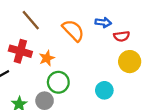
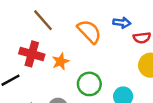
green circle: (58, 82) -> (89, 84), moved

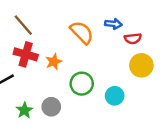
brown line: (43, 20) -> (23, 25), moved

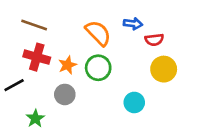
brown line: (23, 25) -> (34, 25), turned -30
green circle: (82, 84) -> (98, 68), moved
gray circle: (51, 107) -> (65, 94), moved

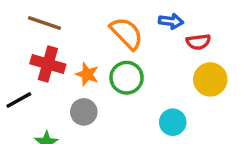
orange star: (67, 65) -> (87, 74), turned -30

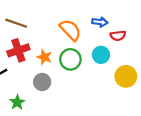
red cross: (48, 64) -> (18, 50), turned -35
yellow circle: (210, 79) -> (126, 76), moved
cyan circle: (173, 122) -> (101, 55), moved

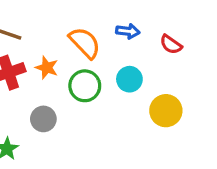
red semicircle: (118, 36) -> (171, 44), moved, turned 42
orange star: (44, 57) -> (47, 68), moved

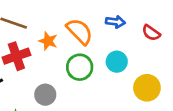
orange star: (47, 68) -> (48, 41), moved

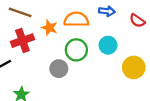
orange semicircle: (80, 31) -> (76, 19), turned -45
gray circle: (45, 95) -> (59, 69), moved

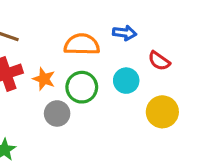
red semicircle: (137, 21) -> (159, 61), moved
orange star: (49, 28) -> (44, 79), moved

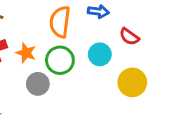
orange semicircle: (82, 44) -> (60, 22), turned -84

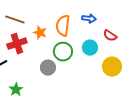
orange star: (26, 53) -> (40, 33), moved

